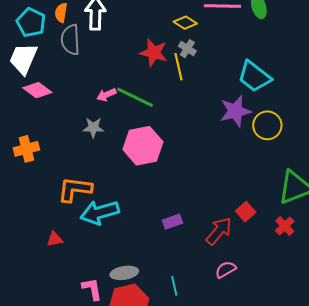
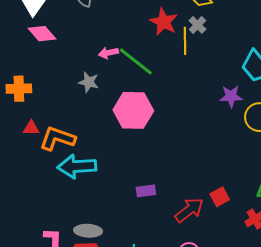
purple star: (235, 111) -> (231, 96), size x0.7
red triangle: (55, 239) -> (31, 128), moved

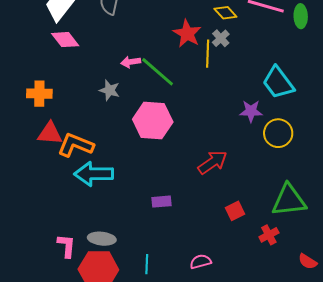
red triangle: (31, 128) -> (50, 133), size x1.5
red arrow: (189, 210) -> (212, 162), moved

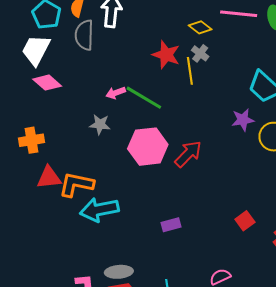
red arrow: (212, 162) -> (188, 154), moved

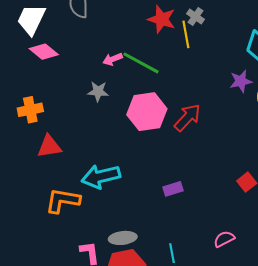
orange L-shape: (76, 184) -> (63, 201), moved

